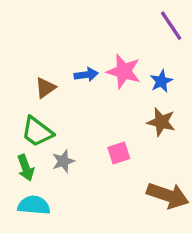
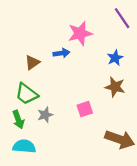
pink star: (124, 71) -> (80, 33), moved, turned -30

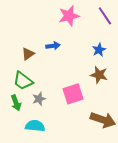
pink star: (80, 33) -> (69, 16), moved
pink square: (85, 109) -> (73, 94), size x1.5
cyan semicircle: (24, 146) -> (35, 126), moved

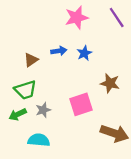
blue star: (99, 50) -> (84, 53), moved
green trapezoid: (23, 81) -> (25, 90), turned -55
green arrow: (16, 103) -> (18, 114), turned 84

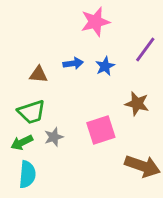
purple line: (117, 18) -> (145, 50), moved, turned 70
brown triangle: (31, 60) -> (38, 75), turned 40
cyan semicircle: (39, 140) -> (27, 174), moved, turned 90

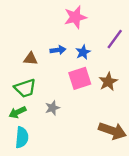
brown star: (137, 104) -> (108, 82), turned 30
pink square: (101, 130) -> (80, 78), moved
gray star: (54, 137) -> (52, 108), moved

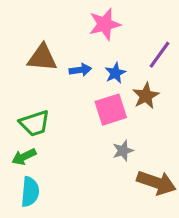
brown triangle: (31, 59) -> (42, 58), moved, size x1.5
brown star: (108, 82) -> (146, 96), moved
gray star: (52, 108) -> (123, 151), moved

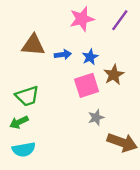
purple line: (159, 55) -> (120, 20), moved
cyan semicircle: (30, 192) -> (24, 149), turned 75

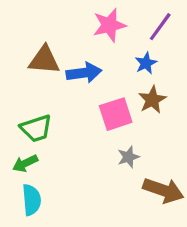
blue arrow: (63, 55) -> (84, 73), size x1.5
blue star: (90, 57) -> (146, 63), moved
cyan semicircle: (24, 149) -> (31, 200), turned -85

